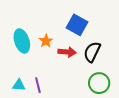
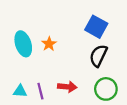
blue square: (77, 25) -> (96, 27), moved
red arrow: (67, 52) -> (67, 87), moved

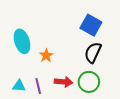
orange star: (49, 44) -> (46, 56), moved
green circle: (106, 89) -> (89, 82), moved

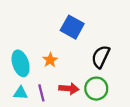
blue square: (91, 25) -> (72, 27), moved
cyan ellipse: (22, 41) -> (21, 63), moved

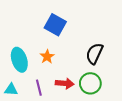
blue square: (72, 27) -> (55, 25), moved
cyan triangle: (21, 93) -> (11, 90), moved

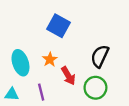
red arrow: (65, 83) -> (68, 76), moved, turned 54

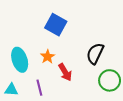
green circle: (95, 88) -> (110, 80), moved

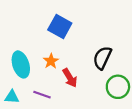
purple line: (39, 88) -> (42, 95), turned -56

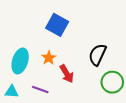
cyan ellipse: (21, 64) -> (20, 61), turned 35

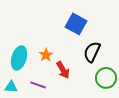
blue square: (57, 25) -> (76, 24), moved

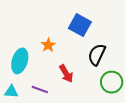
orange star: (46, 55) -> (48, 45), moved

